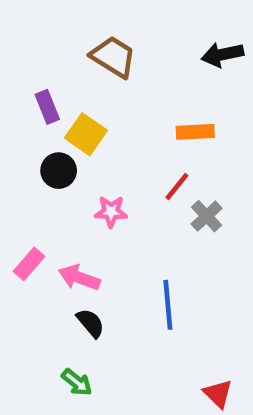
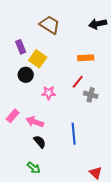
gray cross: (207, 216) -> (91, 95), turned -32

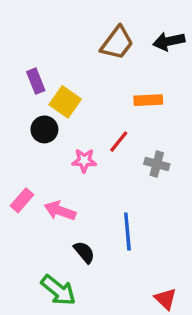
brown trapezoid: (50, 25) -> (117, 43), moved, turned 95
red line: (78, 82) -> (119, 142), moved
black semicircle: (40, 142) -> (84, 252), moved
green arrow: (34, 168) -> (58, 290), size x1.5

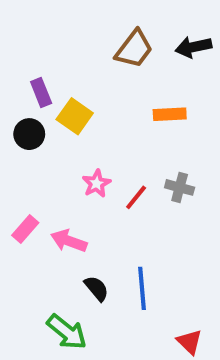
black circle: (44, 129) -> (29, 134), moved
red line: (119, 142) -> (136, 197), moved
pink star: (84, 161) -> (96, 184), turned -30
blue line: (127, 231) -> (142, 288), moved

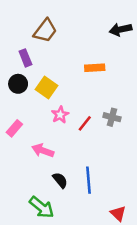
brown trapezoid: (134, 49) -> (45, 31), moved
orange rectangle: (170, 114) -> (95, 68), moved
yellow square: (75, 116) -> (46, 88), moved
pink rectangle: (25, 229) -> (14, 128), moved

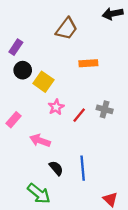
black arrow: (121, 29) -> (113, 14), moved
brown trapezoid: (45, 31) -> (67, 29), moved
purple rectangle: (25, 58) -> (16, 47), moved, turned 56
black circle: (18, 84) -> (23, 70), moved

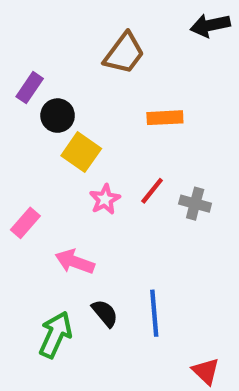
black circle: (23, 70) -> (58, 116), moved
red line: (79, 115) -> (152, 191), moved
green arrow: (39, 194) -> (55, 335), moved, turned -105

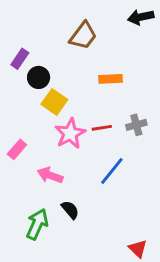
red line: (152, 191) -> (102, 128), turned 42
pink star: (105, 199) -> (70, 134), size x1.5
gray cross: (195, 204) -> (136, 125), moved, turned -30
blue line: (154, 313) -> (112, 171), moved, turned 44

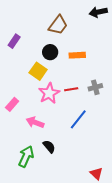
black circle: (39, 77) -> (50, 52), moved

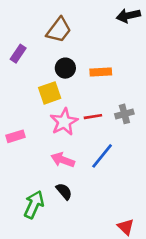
brown trapezoid: (58, 25) -> (59, 30), moved
yellow square: (38, 71) -> (50, 93), turned 36
pink rectangle: (12, 104) -> (15, 136), turned 32
pink arrow: (35, 122) -> (63, 160), moved

